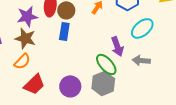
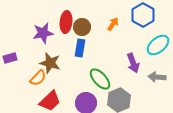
brown star: (25, 38) -> (50, 63), moved
green ellipse: (106, 64) -> (100, 79), moved

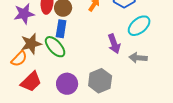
brown star: (50, 63) -> (31, 44), turned -30
green ellipse: (100, 79) -> (55, 47), moved

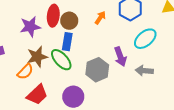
gray hexagon: (100, 81) -> (97, 70), moved

